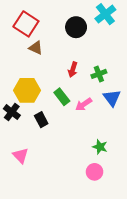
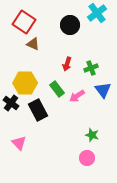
black rectangle: (41, 120) -> (38, 110), size x1.5

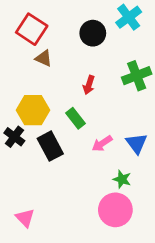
green cross: (91, 68) -> (137, 76), moved, size x1.5
blue triangle: (103, 90) -> (137, 143), moved
pink arrow: (77, 96) -> (102, 143), moved
pink triangle: (19, 143) -> (25, 218), moved
pink circle: (87, 158) -> (115, 210), size x1.6

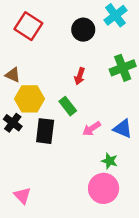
brown triangle: (44, 58) -> (13, 75), moved
blue triangle: (137, 143) -> (123, 129), turned -30
black rectangle: (50, 146) -> (45, 131), turned 35

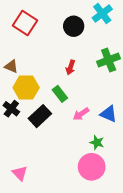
black rectangle: (45, 131) -> (40, 116), turned 40

